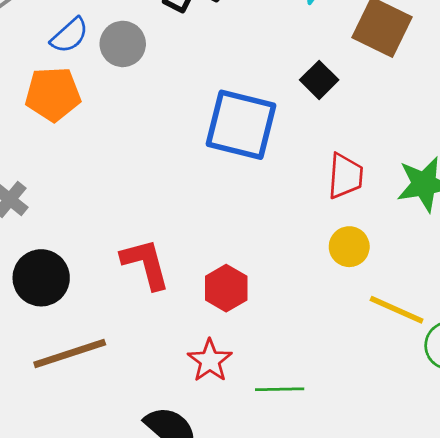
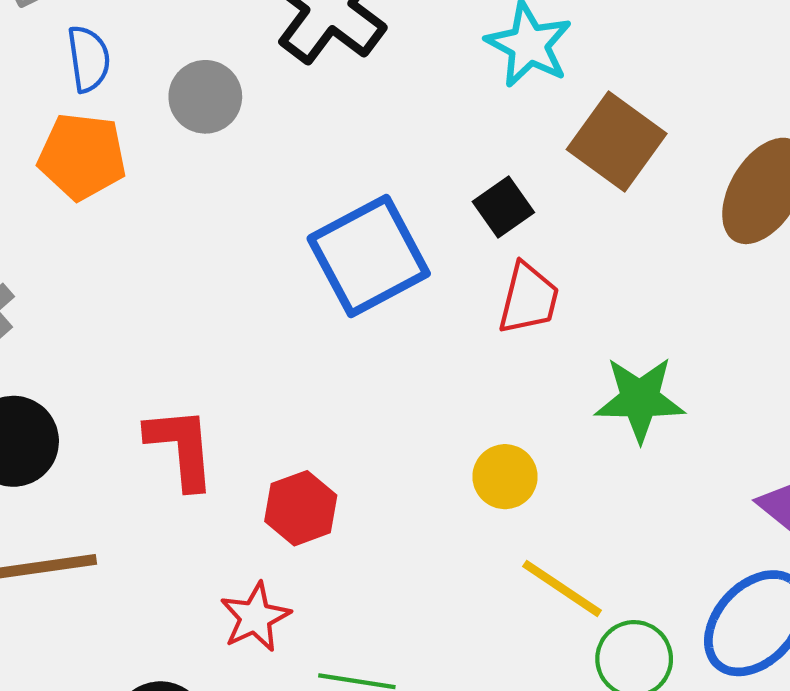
blue semicircle: (70, 35) -> (89, 59), moved, turned -66
blue square: (241, 125) -> (369, 256), turned 38
red trapezoid: (345, 176) -> (529, 299), moved

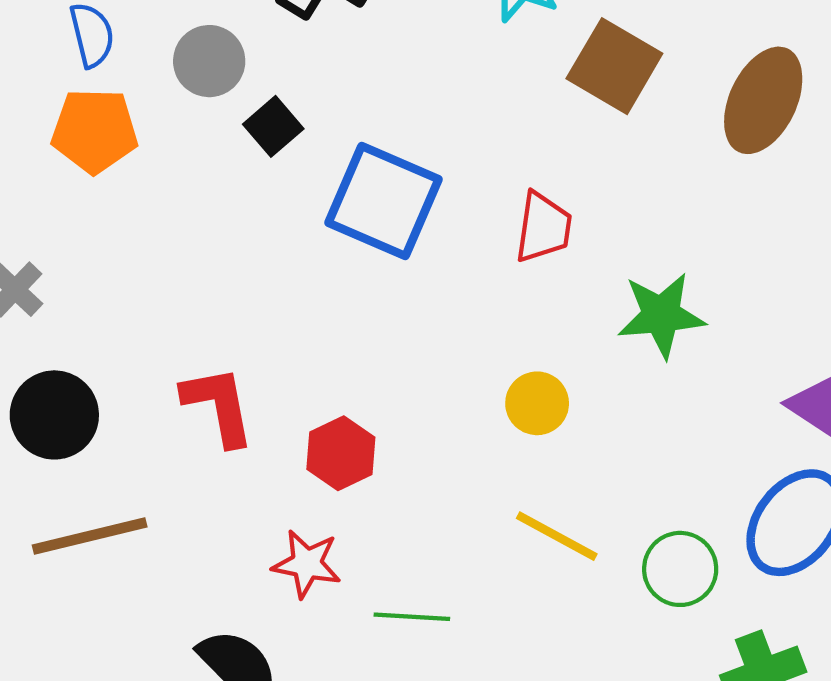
black square: (503, 207) -> (273, 126), moved
blue square: (369, 256) -> (383, 201), turned -33
yellow line: (562, 588) -> (557, 536), moved
red star: (255, 617) -> (307, 564), turned -30

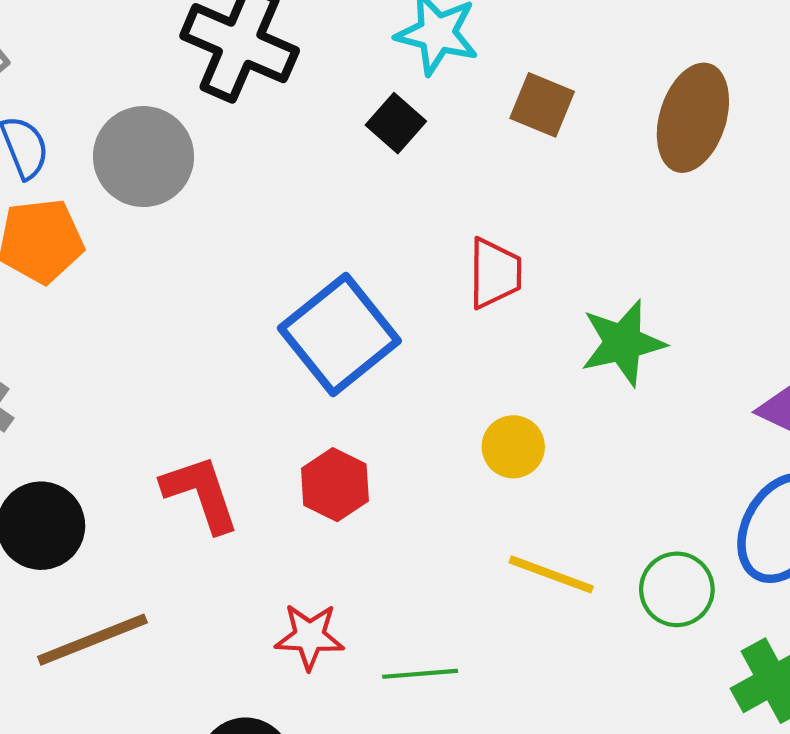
gray circle: (209, 61) -> (143, 157), size x1.4
brown square: (614, 66) -> (542, 105), size x0.7
black square: (273, 126) -> (396, 123), moved
blue square: (383, 201) -> (339, 335), moved, turned 36
red hexagon: (341, 453) -> (335, 485), moved

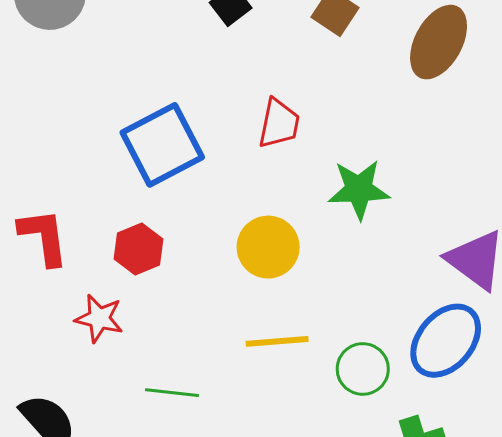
yellow circle: (513, 447) -> (268, 247), size x1.4
yellow line: (551, 574) -> (277, 341), turned -36
red star: (309, 636) -> (99, 318), moved

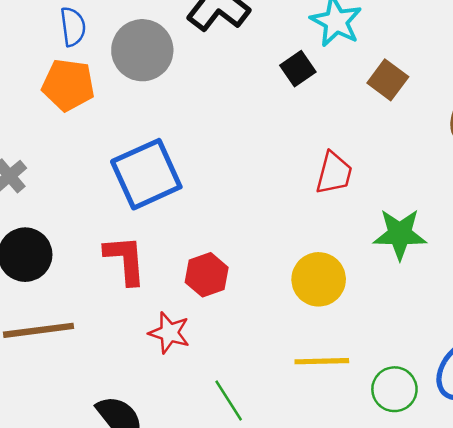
blue square: (162, 145) -> (146, 174), moved
green line: (172, 393) -> (229, 401), turned 48

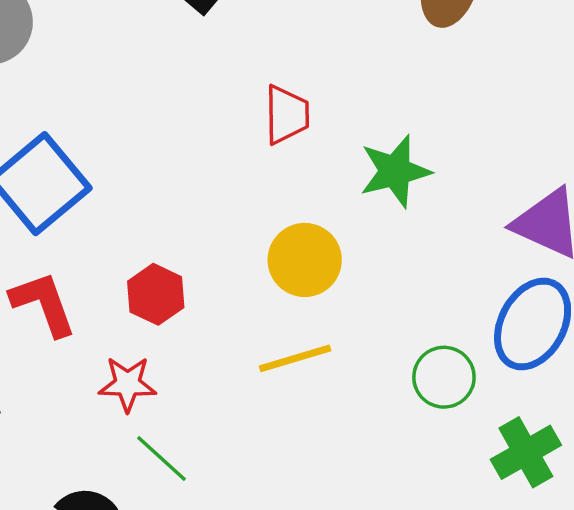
yellow line: (322, 361) -> (295, 358), moved
green line: (229, 401) -> (162, 459), moved

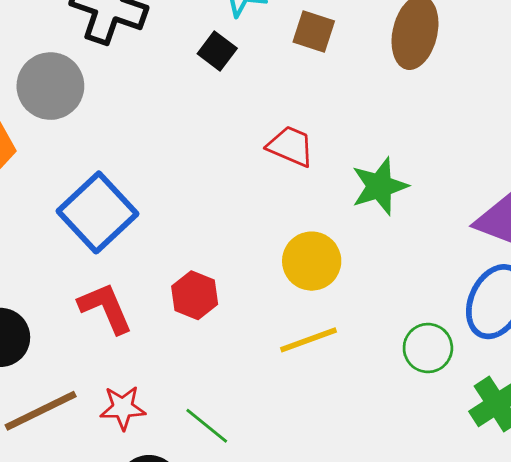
red trapezoid: (287, 115) -> (291, 146), turned -63
red star: (127, 384) -> (123, 408), moved

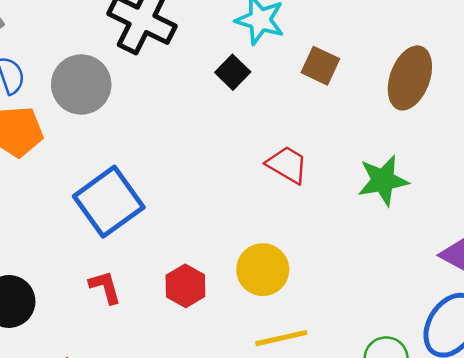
green star: (380, 186) -> (383, 180), moved
yellow circle: (312, 261) -> (263, 270), moved
red L-shape: (105, 308) -> (105, 287), size x0.7

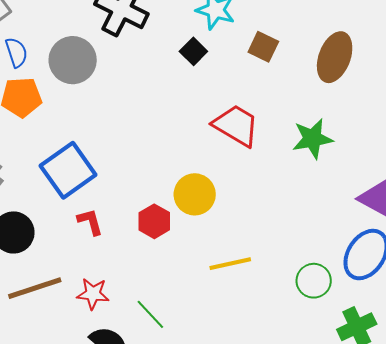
red trapezoid: (287, 165) -> (236, 125), size x1.4
blue square: (109, 202) -> (68, 170), moved
yellow circle: (263, 270) -> (195, 194), moved

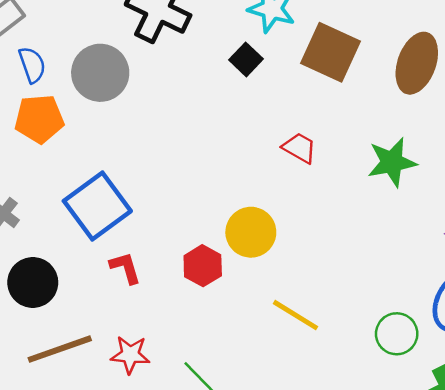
brown square: (263, 47) -> (330, 52), size x1.6
red trapezoid: (236, 125) -> (299, 148), size x0.6
yellow line: (230, 264) -> (295, 315), turned 45

